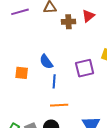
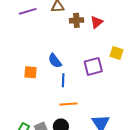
red triangle: (88, 16) -> (97, 22), moved

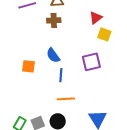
brown cross: (76, 20) -> (54, 20), moved
yellow square: (117, 53) -> (104, 34), moved

